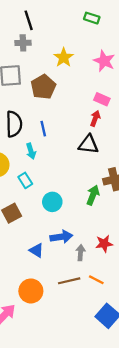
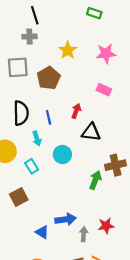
pink star: (104, 61) -> (106, 54), turned -30
red arrow: (95, 118) -> (76, 111), moved
cyan circle: (52, 202) -> (62, 155), moved

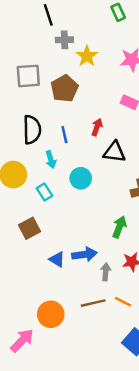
green rectangle: (94, 13) -> (118, 12), turned 48
gray cross: (29, 37) -> (64, 40), moved
green arrow: (95, 180) -> (119, 227), moved
blue triangle: (42, 232) -> (57, 259), moved

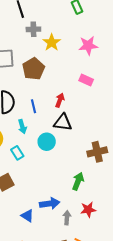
black triangle: (114, 152) -> (63, 122), moved
blue triangle: (57, 259) -> (27, 216), moved

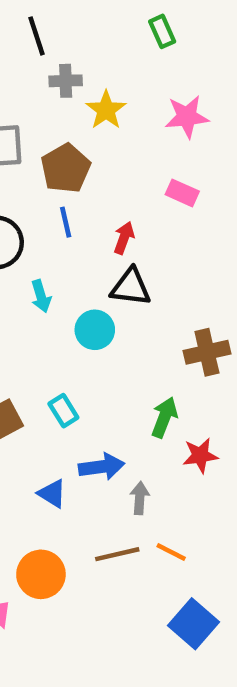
blue line: (33, 106) -> (66, 222), moved
cyan rectangle: (17, 153) -> (63, 411), moved
red star: (88, 210) -> (200, 455), moved

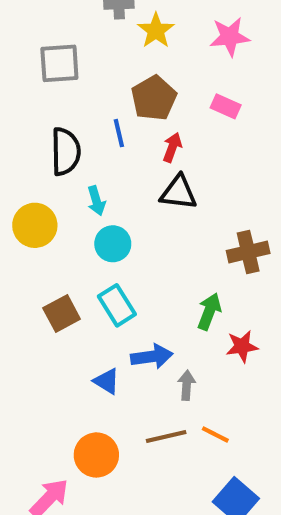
brown pentagon: (66, 168) -> (154, 98), moved
cyan circle: (95, 330) -> (113, 244), moved
cyan rectangle: (63, 411) -> (117, 305), size x1.4

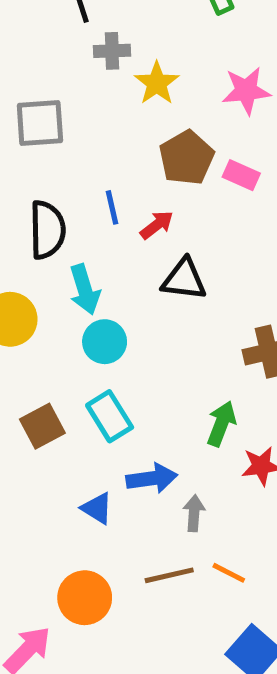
brown pentagon: (154, 98) -> (187, 158), moved
red arrow: (172, 147) -> (157, 225), moved, turned 32
cyan arrow: (96, 201) -> (85, 289), size x1.4

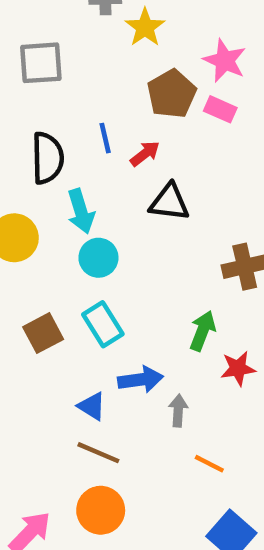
pink star: (246, 91) -> (225, 61), moved, turned 30
brown line: (169, 575) -> (98, 453), moved, turned 36
orange circle: (85, 598) -> (101, 510), moved

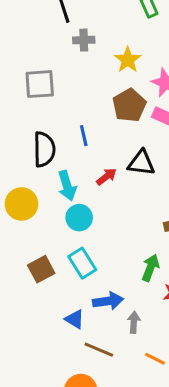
yellow star: (145, 27) -> (128, 60), moved
red arrow: (145, 154) -> (106, 177), moved
black triangle: (169, 202) -> (141, 163), moved
brown line: (98, 453) -> (99, 350), moved

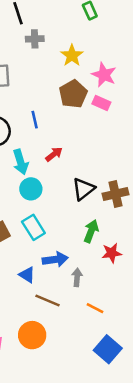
black triangle: (141, 163) -> (83, 189), moved, turned -45

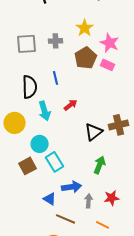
gray cross: (35, 39) -> (56, 41), moved
cyan circle: (31, 189) -> (40, 144), moved
brown cross: (116, 194) -> (119, 125), moved
red star: (112, 253) -> (112, 198), moved

